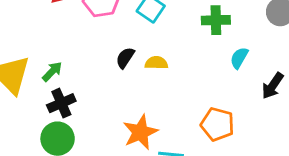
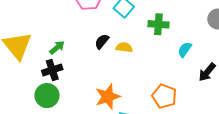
green cross: (216, 20) -> (158, 24), moved
green arrow: (52, 71) -> (57, 47), moved

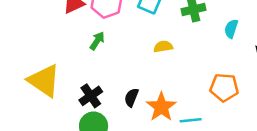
black semicircle: (102, 41) -> (131, 97), moved
green arrow: (57, 47) -> (97, 41), moved

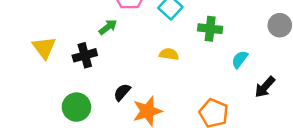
yellow triangle: (44, 81) -> (44, 48), size x0.7
black cross: (91, 96) -> (85, 55), moved

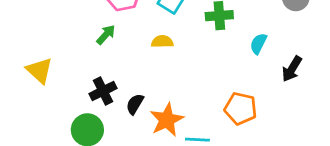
yellow semicircle: (169, 54) -> (162, 42), moved
black cross: (85, 55) -> (103, 91), moved

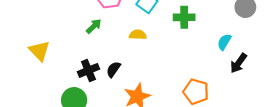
cyan semicircle: (258, 44) -> (224, 42), moved
black semicircle: (135, 104) -> (113, 69), moved

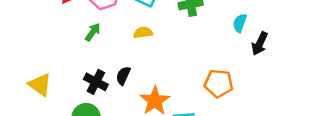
yellow triangle: (39, 51) -> (40, 85), moved
black cross: (88, 70) -> (96, 82), turned -30

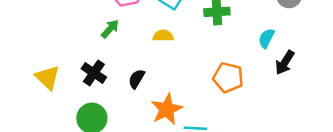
black cross: (96, 82) -> (94, 73), moved
orange pentagon: (219, 83) -> (228, 77), moved

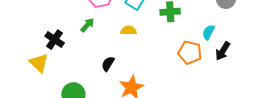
black cross: (94, 73) -> (55, 40), moved
orange pentagon: (228, 77) -> (190, 52), moved

